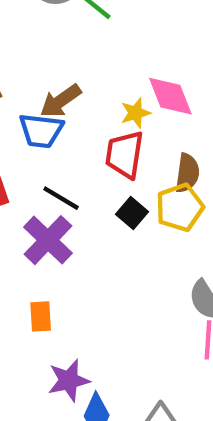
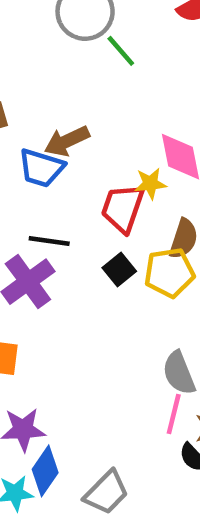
yellow star: (136, 113) -> (150, 184), moved
black line: (61, 198) -> (49, 241), turned -33

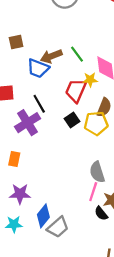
green line: (121, 51) -> (77, 54), moved
black line: (49, 241) -> (39, 104), turned 48
blue diamond: (45, 471) -> (43, 216), moved

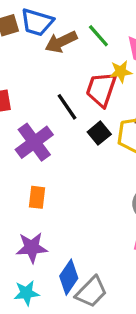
blue trapezoid: (38, 68) -> (37, 22), moved
black line: (39, 104) -> (67, 107), moved
orange rectangle: (14, 159) -> (37, 197), moved

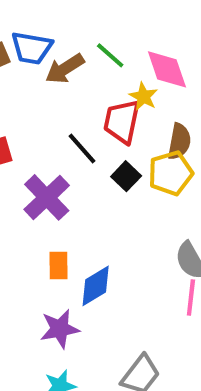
yellow star: (121, 72) -> (144, 97), turned -30
blue diamond: (69, 277) -> (96, 286), moved, turned 32

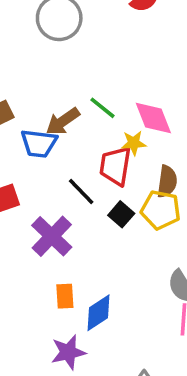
blue trapezoid: (32, 48) -> (39, 143), moved
yellow star: (144, 97) -> (134, 143), turned -30
yellow pentagon: (171, 173) -> (161, 210), turned 30

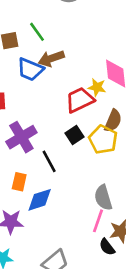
green line: (103, 108) -> (37, 32), moved
red trapezoid: (115, 166) -> (80, 100), turned 40
black line: (81, 191) -> (49, 161), moved

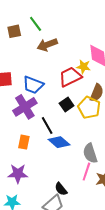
blue trapezoid: (30, 69) -> (33, 85), moved
blue diamond: (40, 200) -> (59, 142), moved, turned 60
black semicircle: (107, 247) -> (61, 189), moved

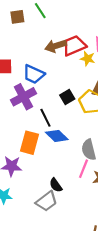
brown arrow: (47, 45) -> (56, 46), moved
red trapezoid: (70, 77) -> (74, 46), moved
orange rectangle: (24, 142) -> (29, 143), moved, size x1.5

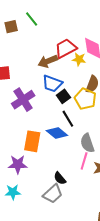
brown arrow: (56, 46) -> (48, 61), moved
blue trapezoid: (34, 74) -> (52, 84), moved
black line: (45, 118) -> (68, 119), moved

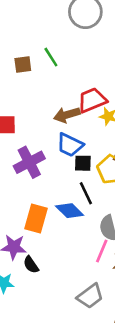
black square: (63, 96) -> (83, 163), turned 32
black semicircle: (60, 178) -> (31, 265), moved
gray trapezoid: (53, 194) -> (90, 296), moved

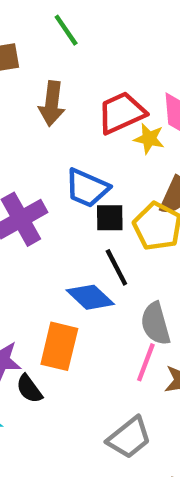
green line: (51, 57) -> (66, 30), moved
brown arrow: (67, 115) -> (52, 104), moved, turned -65
orange rectangle: (36, 219) -> (59, 346), moved

